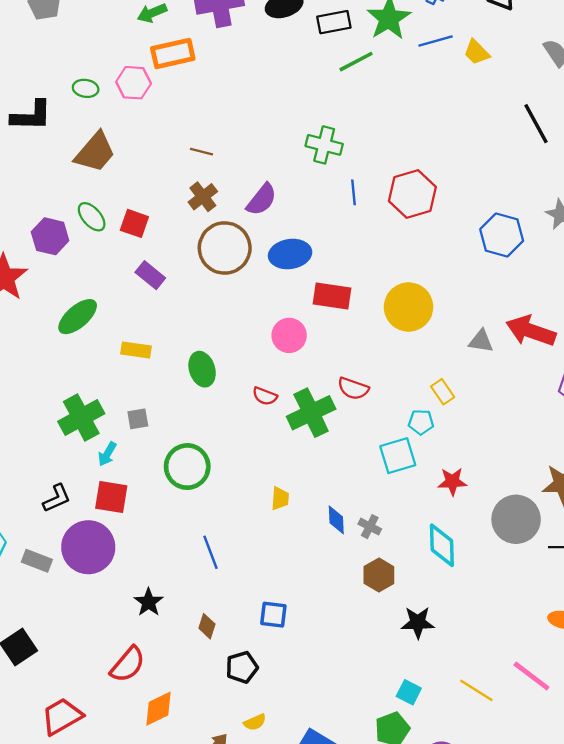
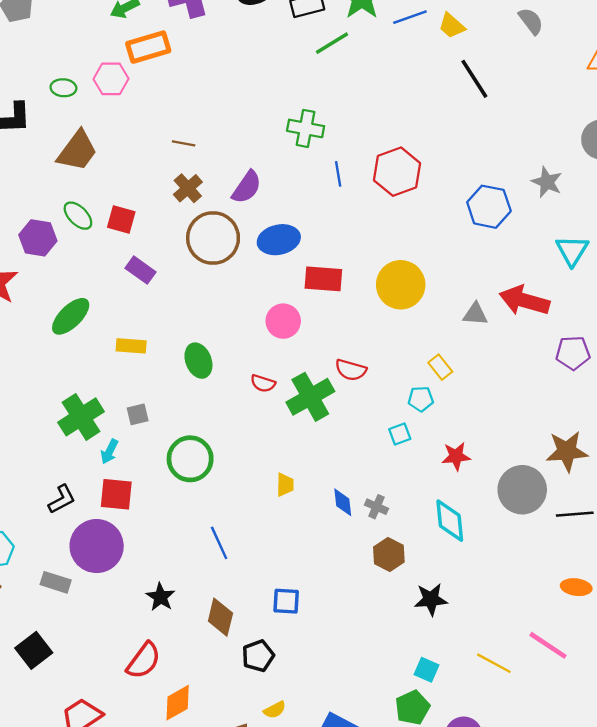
black line: (536, 124) -> (474, 79), moved
cyan square: (398, 456) -> (400, 434), size x0.6
gray rectangle: (37, 561) -> (56, 582), moved
brown diamond: (207, 626) -> (220, 617), size x1.5

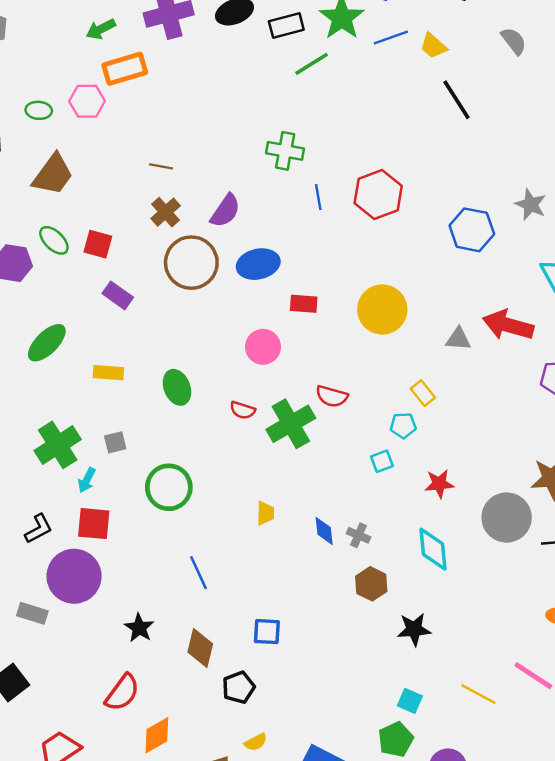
red rectangle: (323, 279) -> (304, 304), size x0.7

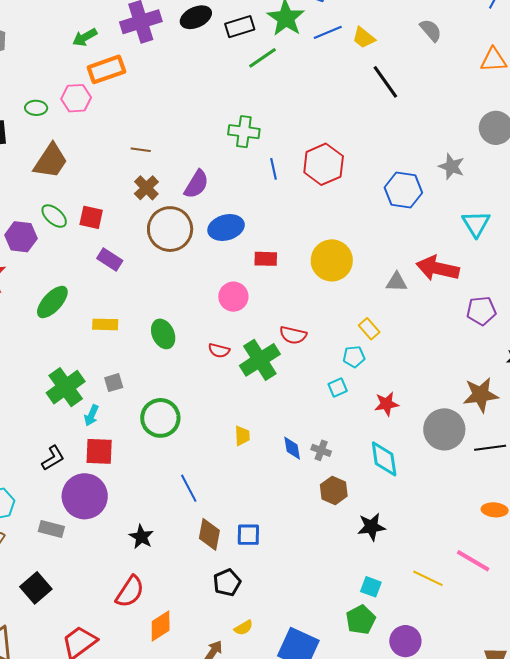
brown diamond: (200, 648) -> (209, 534), moved

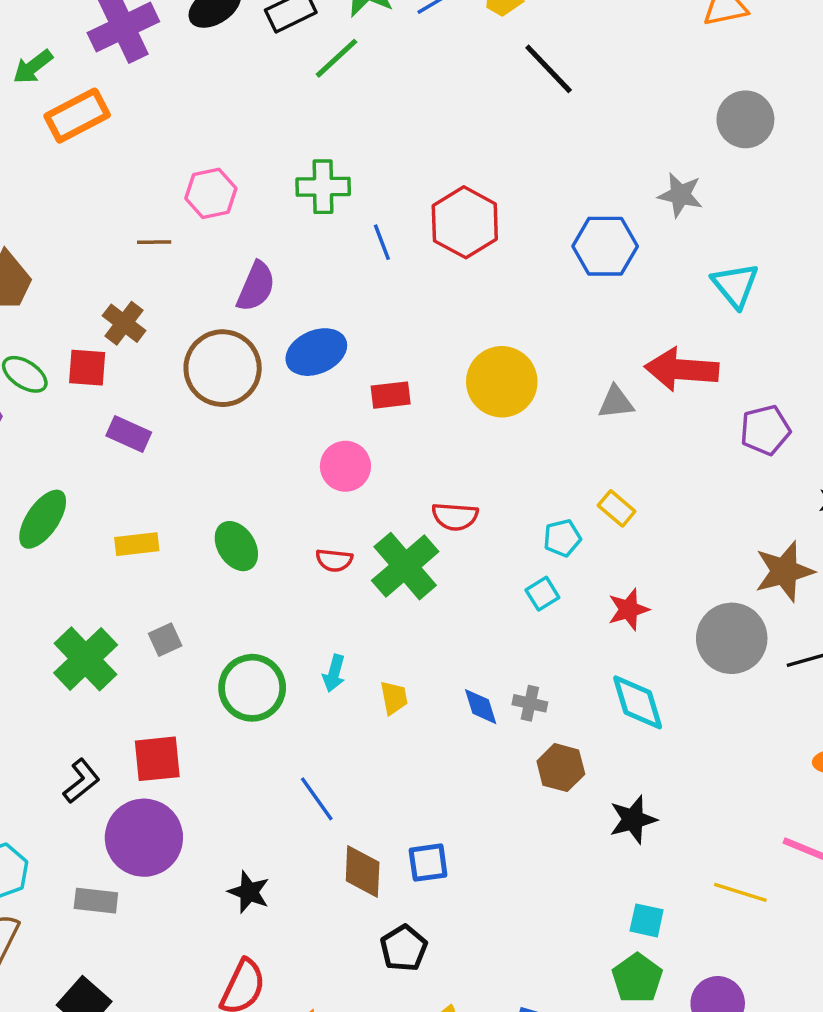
pink hexagon: (76, 98) -> (211, 193), moved
brown cross: (146, 188) -> (124, 323), moved
yellow rectangle: (369, 329) -> (617, 508), moved
cyan arrow: (91, 415) -> (334, 673), moved

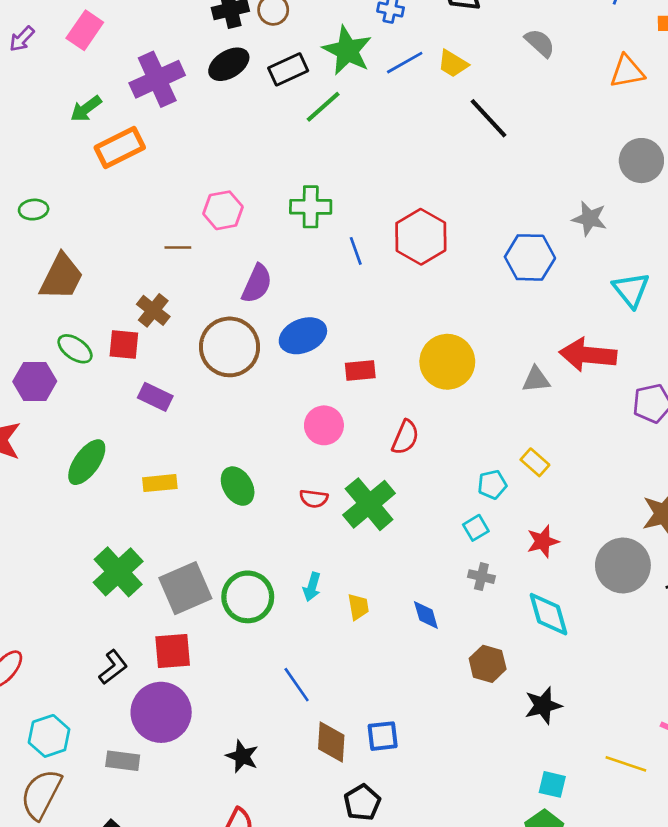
red semicircle: (455, 517) -> (405, 437), moved, turned -72
gray square: (165, 640) -> (185, 588), moved, size x2.0
gray cross: (530, 703) -> (481, 577), moved

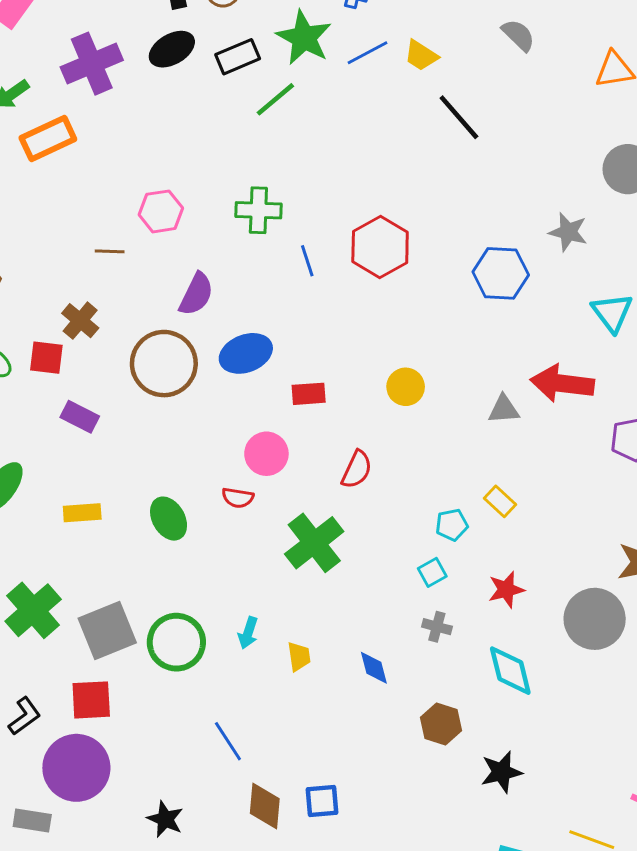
yellow circle: (447, 362) -> (406, 387), size x0.6
red semicircle: (314, 499) -> (238, 498), moved

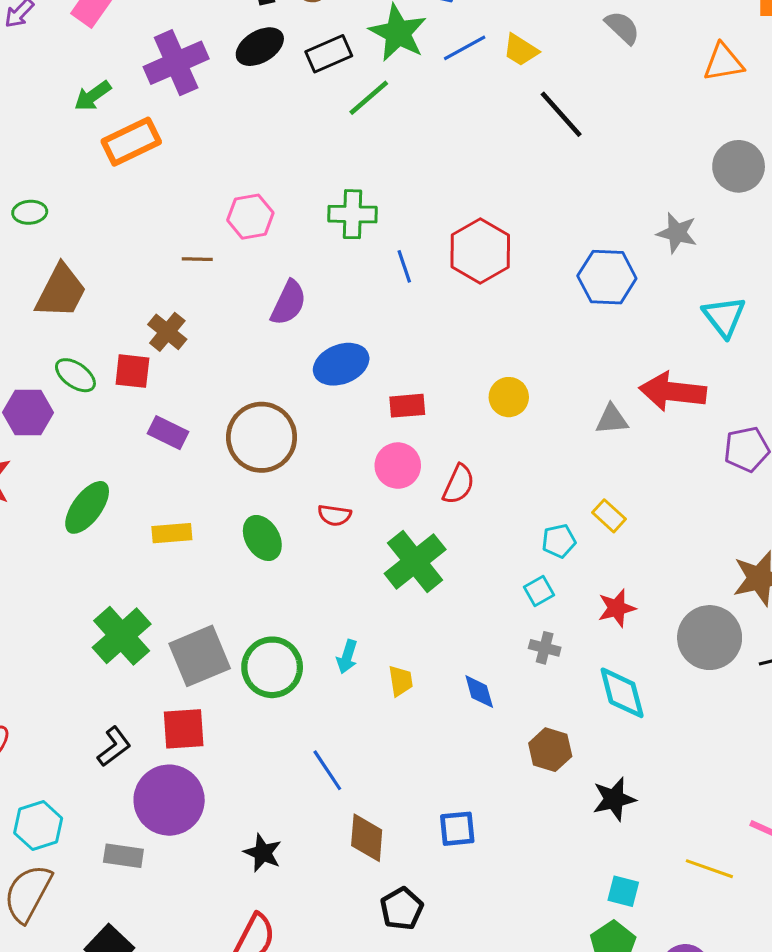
brown circle: (164, 364) -> (262, 437), moved
pink circle: (266, 454) -> (398, 466), moved
blue square: (322, 801) -> (457, 829), moved

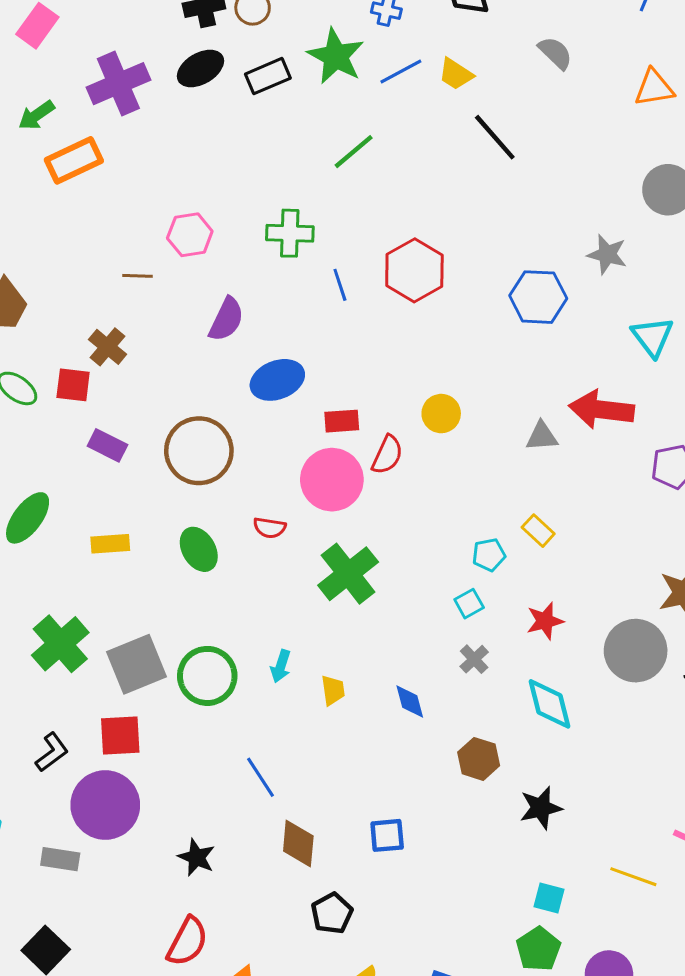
green line: (369, 98) -> (354, 152), moved
pink circle: (398, 466) -> (332, 480), size x1.4
red semicircle: (459, 484) -> (387, 455), moved
gray cross: (545, 648) -> (474, 659), turned 32

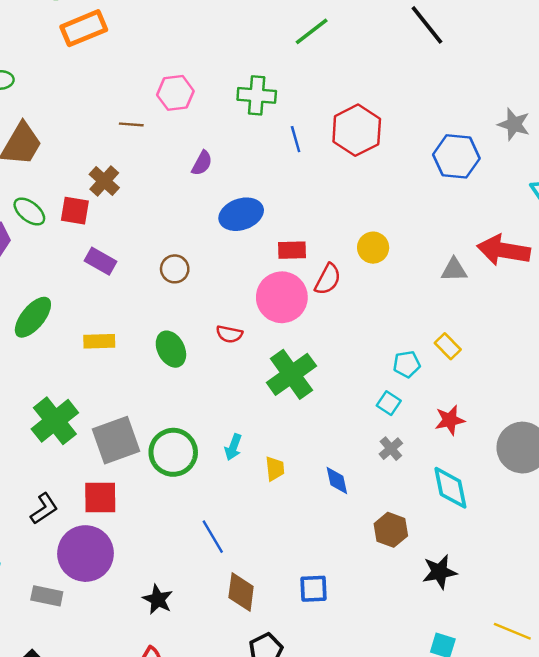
purple semicircle: (226, 319) -> (202, 163), size x0.7
brown circle: (199, 451) -> (175, 269), size x0.5
cyan square: (469, 604) -> (389, 403), turned -30

